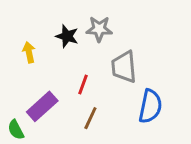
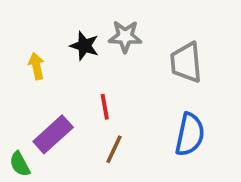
gray trapezoid: (124, 67) -> (186, 62), moved
red line: (83, 84) -> (105, 107), turned -30

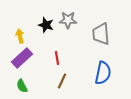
purple rectangle: (53, 134) -> (22, 58), moved
green semicircle: (20, 164) -> (22, 86), moved

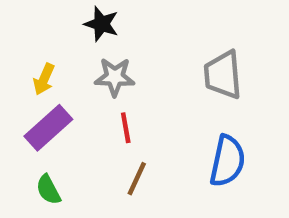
gray star: (68, 20) -> (115, 77), moved
black star: (46, 25) -> (101, 24), moved
yellow arrow: (20, 36) -> (44, 79), turned -144

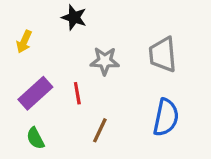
gray star: (115, 77) -> (105, 61), moved
yellow arrow: (44, 79) -> (24, 42), moved
red line: (126, 128) -> (77, 93), moved

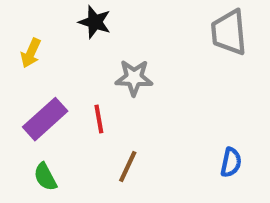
gray trapezoid: (163, 55) -> (229, 32), moved
blue semicircle: (166, 117) -> (231, 162), moved, size x0.6

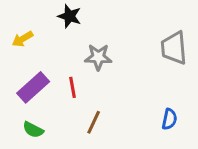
gray trapezoid: (229, 32) -> (174, 48), moved
yellow arrow: (31, 53) -> (23, 39), turned 35
green semicircle: (45, 177) -> (33, 130), turned -35

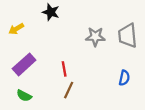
gray star: (98, 57) -> (95, 37), moved
red line: (72, 87) -> (64, 69), moved
blue semicircle: (169, 119) -> (124, 78), moved

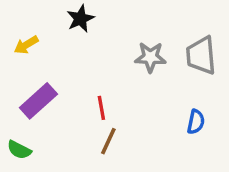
black star: (51, 12) -> (80, 19), turned 30
green semicircle: (24, 96) -> (19, 150), moved

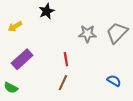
gray trapezoid: (201, 55) -> (117, 33), turned 50
red line: (101, 108) -> (66, 59), moved
blue semicircle: (196, 122) -> (114, 81), moved, turned -72

